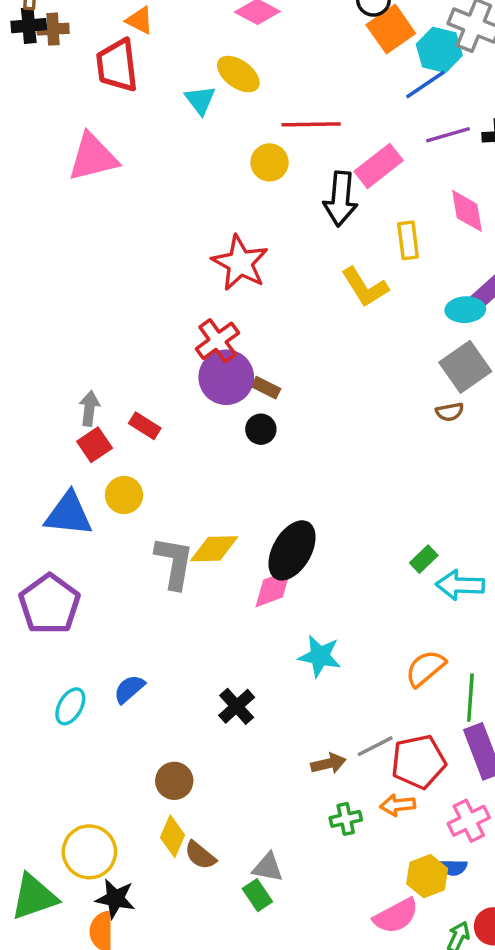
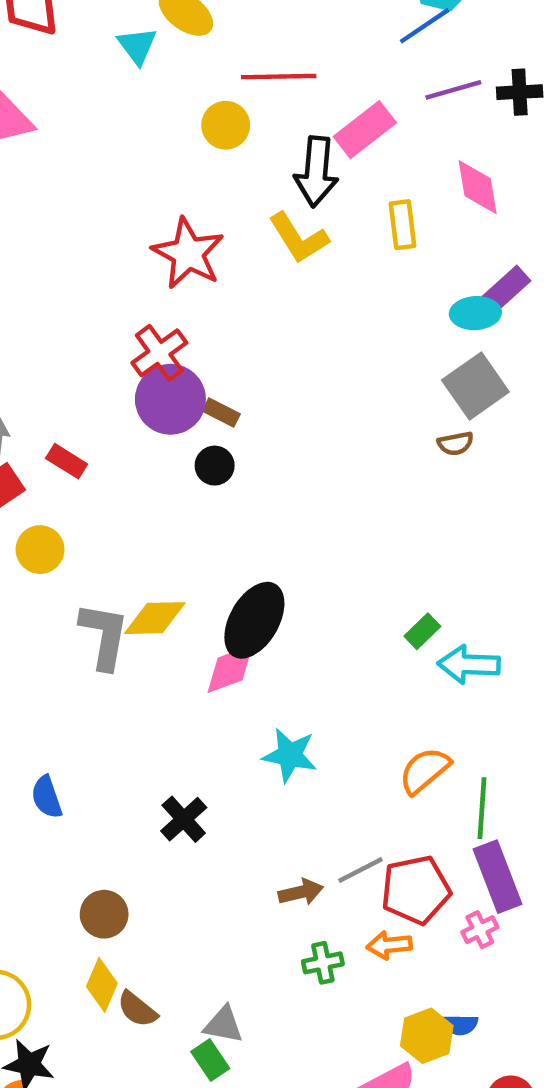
yellow L-shape: (365, 287) -> (299, 238), moved
blue semicircle: (129, 689) -> (47, 797), turned -68
pink cross: (469, 821) -> (480, 930), moved, size x0.7

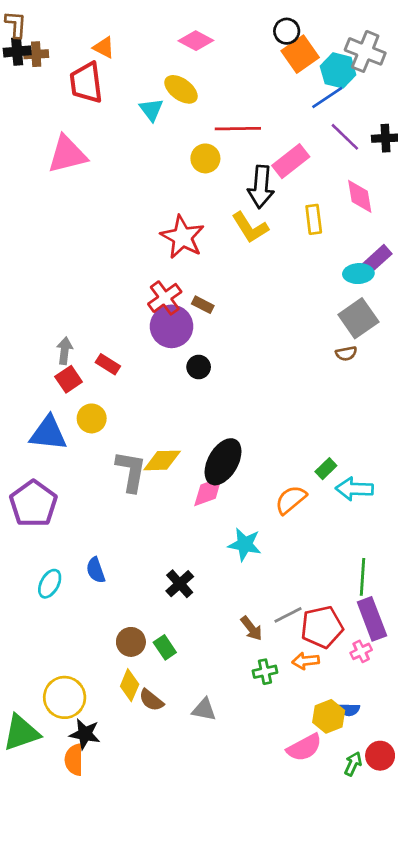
purple line: (453, 90) -> (345, 137), turned 60
brown rectangle: (221, 413) -> (203, 305), moved
orange semicircle: (425, 771) -> (291, 500), moved
brown arrow: (301, 892) -> (251, 628), turned 65
green rectangle: (210, 1060) -> (165, 647), moved

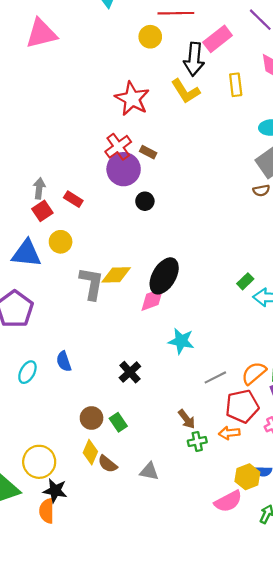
orange semicircle: (291, 500) -> (254, 373), moved
gray line: (288, 615) -> (215, 377), moved
brown arrow: (251, 628) -> (187, 419), moved

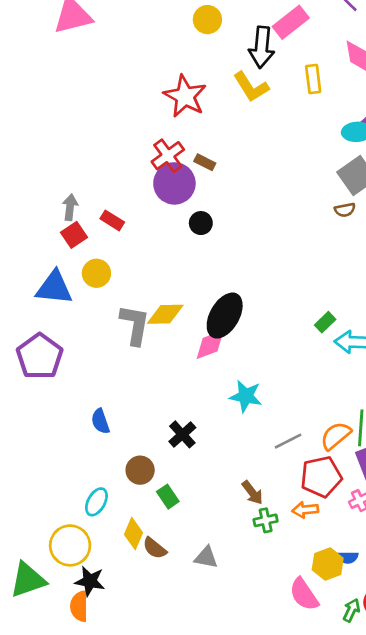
cyan ellipse: (27, 372) -> (96, 502), moved
brown circle: (92, 418) -> (140, 470), moved
pink semicircle: (228, 501) -> (304, 594), turned 84

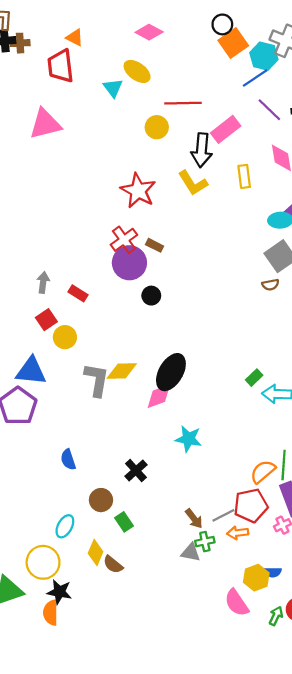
red square: (74, 235) -> (46, 320), moved
blue triangle: (54, 288) -> (31, 371), moved
gray line: (288, 441) -> (223, 515), moved
gray triangle: (206, 557) -> (191, 553), moved

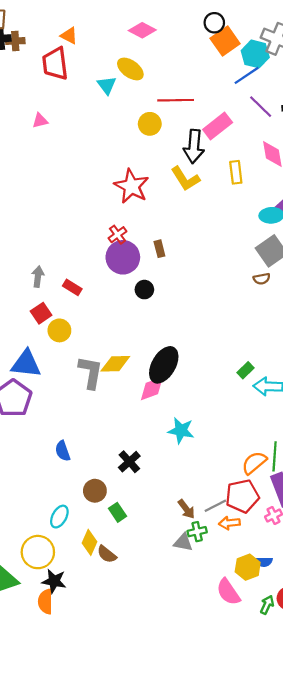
pink triangle: (45, 124) -> (40, 121), size x0.5
red cross: (124, 240) -> (117, 235), size x0.7
brown rectangle: (155, 245) -> (159, 249), moved, turned 49

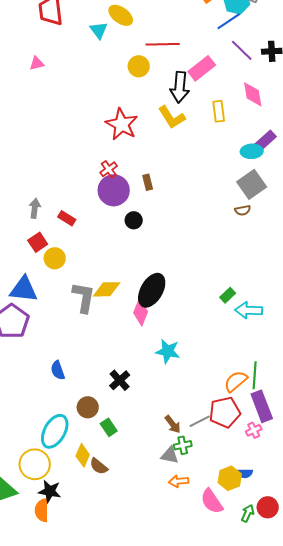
pink diamond: (152, 389) -> (141, 312), turned -48
cyan ellipse: (59, 517) -> (55, 431), size x1.6
orange arrow: (229, 523) -> (179, 481), moved

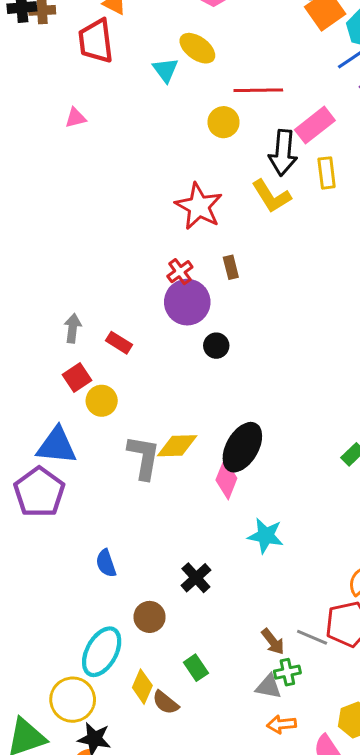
yellow rectangle: (219, 111) -> (327, 173), moved
brown rectangle: (148, 182) -> (231, 267), moved
gray line: (200, 421) -> (312, 637), turned 50
green rectangle: (109, 427) -> (196, 668), moved

